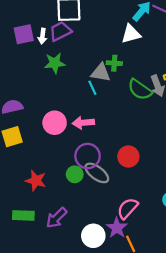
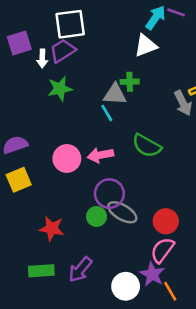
purple square: (24, 34) -> (19, 43), moved
green semicircle: (140, 90) -> (147, 146), moved
red circle: (128, 156) -> (166, 221), moved

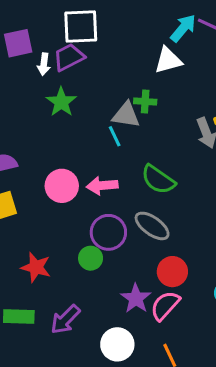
green star: (60, 89) -> (61, 102), turned -30
gray ellipse: (122, 212) -> (152, 226), moved
purple star: (152, 274) -> (136, 298), moved

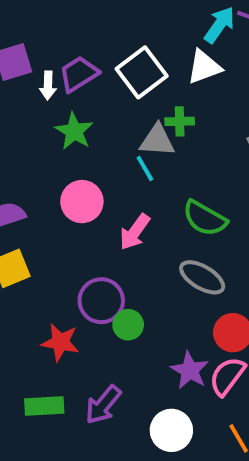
white square: (81, 27) -> (142, 72), moved, turned -30
pink circle: (62, 186) -> (82, 202), moved
pink arrow: (102, 186) -> (135, 232), turned -44
purple circle: (108, 232) -> (101, 301), moved

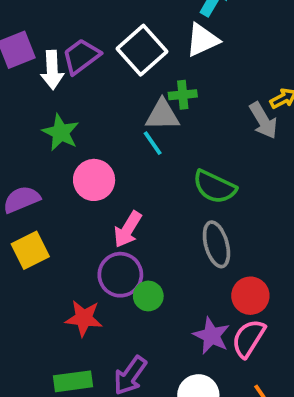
white arrow: (48, 86) -> (52, 70), size x1.4
green star: (74, 131) -> (61, 132), moved
pink arrow: (135, 232) -> (128, 229), moved
gray ellipse: (202, 277) -> (216, 244), turned 48

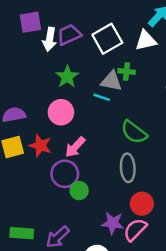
green star: (61, 132) -> (67, 77), moved
cyan line: (153, 143) -> (102, 97), turned -49
red star: (84, 318) -> (40, 146), moved
purple star: (211, 336) -> (113, 223), turned -30

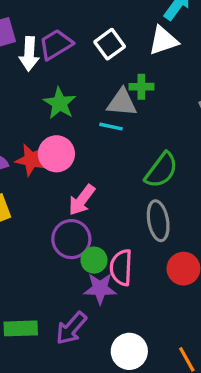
white square: (107, 39) -> (110, 44), size x0.7
green semicircle: (134, 132) -> (161, 170), turned -84
red star: (40, 146) -> (31, 160), moved
purple star: (113, 223) -> (100, 288), moved
pink semicircle: (135, 230) -> (121, 268), moved, turned -35

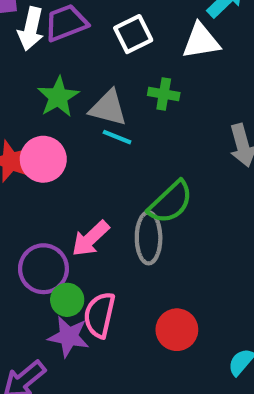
gray triangle: (122, 103) -> (108, 108), moved
pink arrow: (82, 200) -> (90, 239), moved
gray ellipse: (158, 221) -> (149, 238), moved

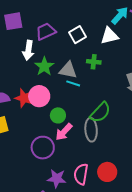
white arrow: (31, 29) -> (28, 50), moved
green circle: (67, 300) -> (58, 115), moved
pink semicircle: (99, 315) -> (81, 174), moved

